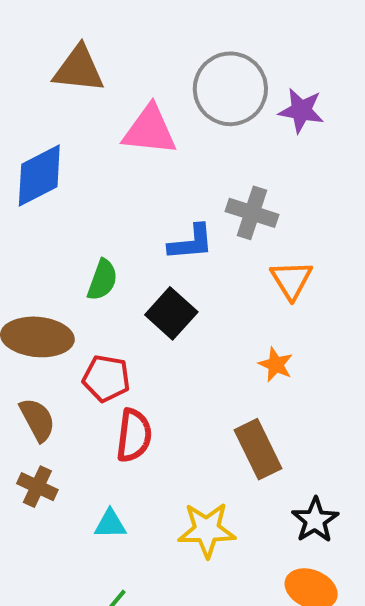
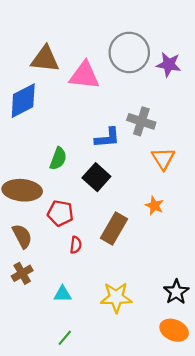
brown triangle: (79, 69) -> (45, 59), moved
red semicircle: (134, 435) -> (76, 245), size x0.6
brown rectangle: (258, 449) -> (114, 228), moved, turned 56
brown cross: (37, 487) -> (22, 273), turned 35

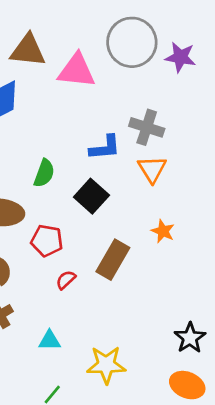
orange triangle: (163, 159) -> (152, 169), moved
red semicircle: (76, 245) -> (66, 280), turned -140
yellow star: (116, 297) -> (106, 365), moved

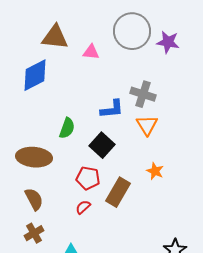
pink triangle: (77, 71) -> (91, 52), size x0.6
red pentagon: (47, 241) -> (88, 178), moved

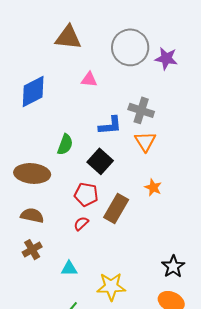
brown triangle: (55, 37) -> (68, 37), moved
pink triangle: (91, 52) -> (89, 79), moved
brown semicircle: (34, 199) -> (32, 216), turned -50

